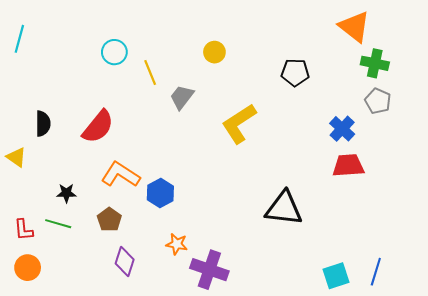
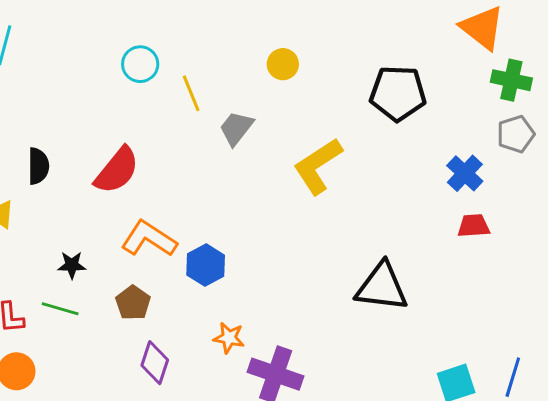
black pentagon: (295, 73) -> (398, 93), size x1.4
gray pentagon: (378, 101) -> (516, 134), turned 30
red trapezoid: (348, 165) -> (474, 226), size x0.7

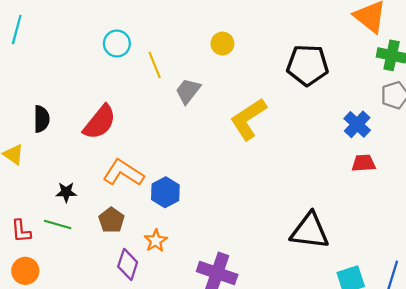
black triangle: (382, 287) -> (310, 231), moved
orange star: (229, 338) -> (156, 241), moved, turned 30

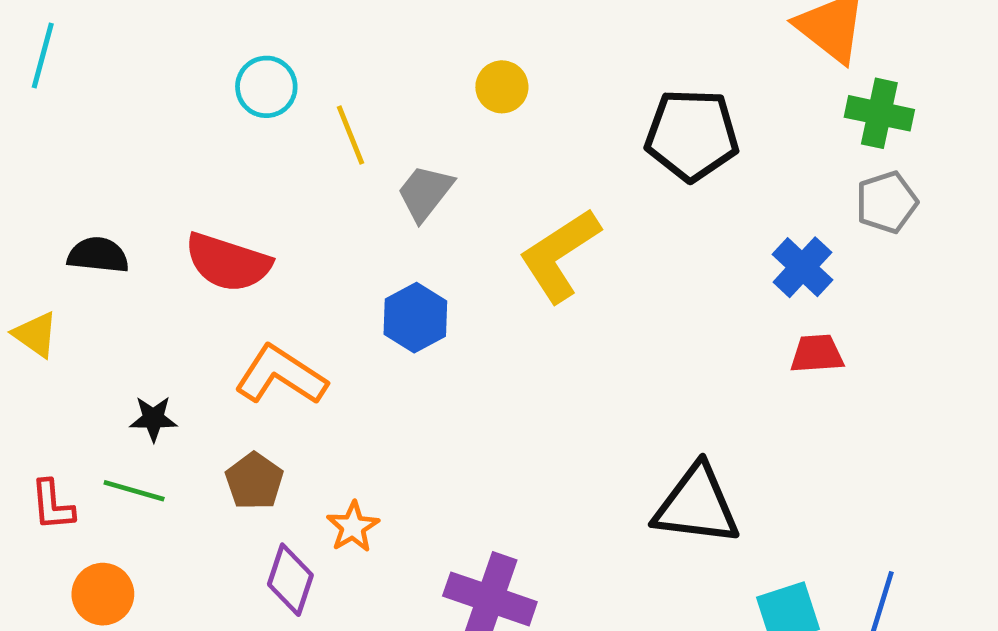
black semicircle: (41, 119) -> (98, 255), turned -84
red semicircle: (100, 122) -> (228, 262), turned 69
blue hexagon: (165, 192) -> (415, 318), moved
orange circle: (25, 271) -> (103, 594), moved

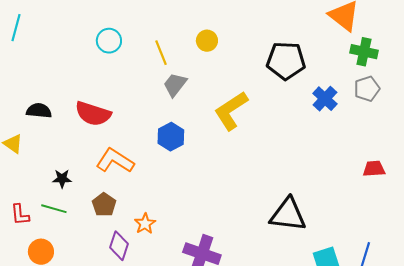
yellow line: (350, 135) -> (161, 53), moved
blue cross: (802, 267) -> (325, 99), moved
red trapezoid: (817, 354) -> (374, 169), moved

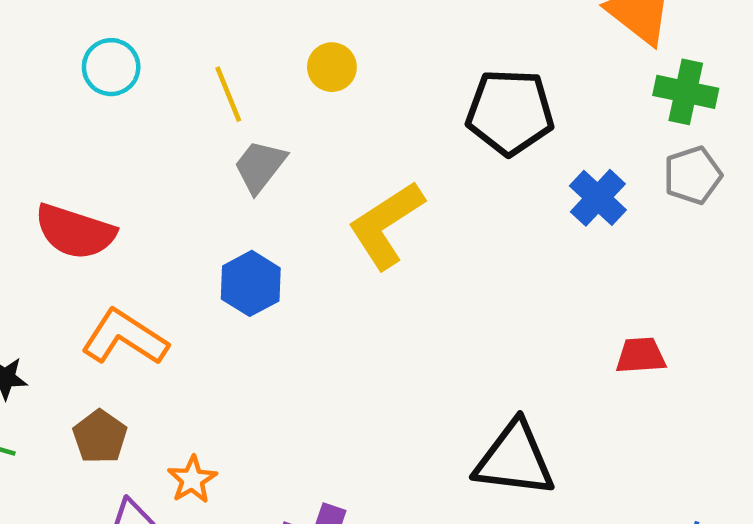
red trapezoid: (374, 169) -> (641, 356), moved

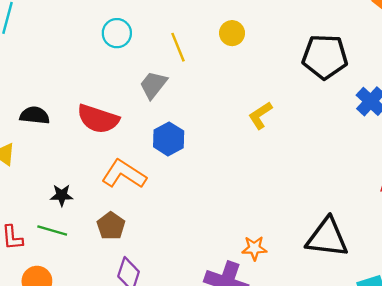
gray trapezoid: (260, 166) -> (153, 85), moved
yellow L-shape: (386, 225) -> (260, 115), size x0.6
blue hexagon: (251, 283) -> (169, 139), moved
orange star: (192, 479) -> (254, 248), moved, turned 30

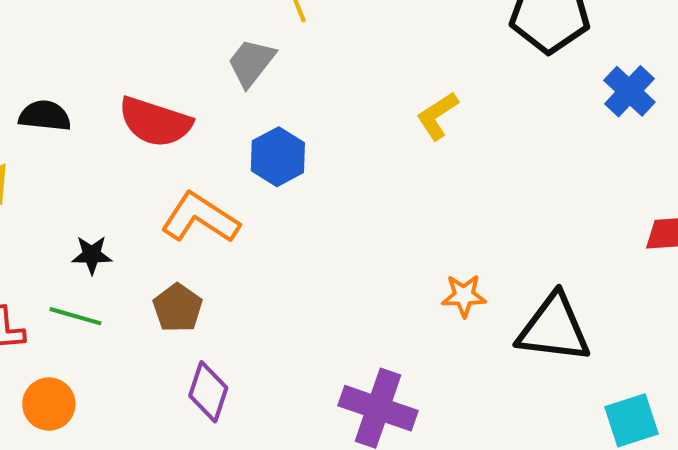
orange star: (254, 248) -> (464, 296), moved

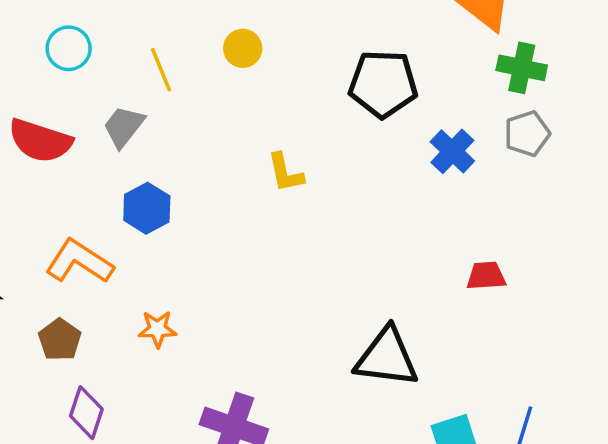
yellow L-shape: (437, 116) -> (285, 173), turned -69
red semicircle: (155, 122) -> (40, 141), moved
orange star: (464, 296) -> (157, 329), moved

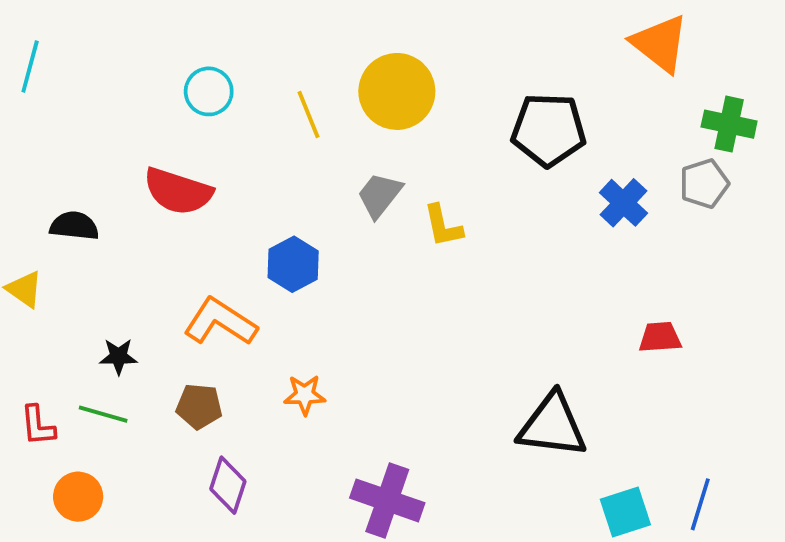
yellow circle: (243, 48) -> (397, 91), size x1.8
green cross: (522, 68) -> (729, 124), moved
gray trapezoid: (124, 126) -> (380, 195), moved
brown pentagon: (60, 340) -> (199, 406), turned -30

